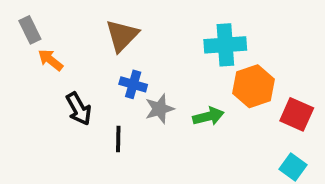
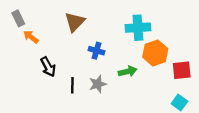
blue cross: (133, 84) -> (97, 51), moved
gray star: (160, 109) -> (98, 84), moved
red square: (297, 114) -> (182, 70), turned -30

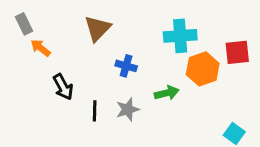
red square: (182, 70) -> (237, 52), moved

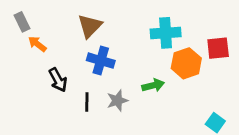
blue cross: (126, 66) -> (101, 61), moved, size x1.4

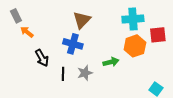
brown triangle: (90, 26) -> (82, 20), moved
cyan cross: (166, 33) -> (133, 19), moved

